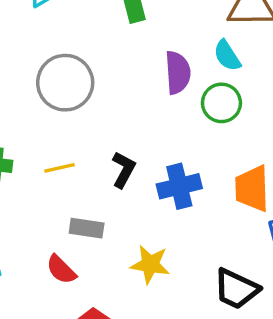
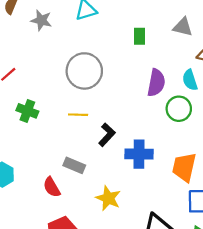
yellow line: (59, 168) -> (78, 115), moved

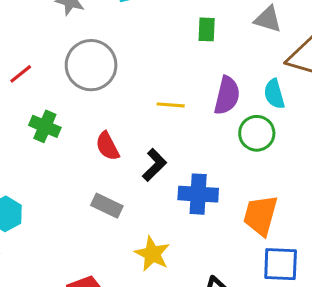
gray circle: (84, 71) -> (91, 65), moved
yellow line: (78, 115) -> (171, 105), moved
red semicircle: (52, 187) -> (107, 146), moved

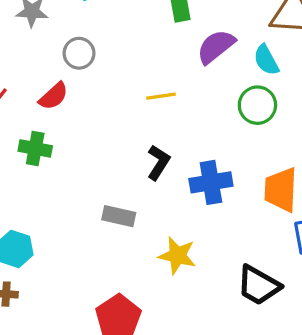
gray circle: (91, 65) -> (79, 53), moved, size x0.6
purple semicircle: (227, 95) -> (216, 47), moved, turned -129
red semicircle: (107, 146) -> (54, 96), moved, turned -92

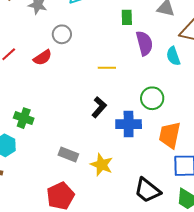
purple semicircle: (216, 47) -> (144, 43), turned 105
green circle: (257, 105) -> (152, 98), moved
green cross: (35, 148) -> (24, 118), moved
gray rectangle: (119, 216) -> (68, 154), moved

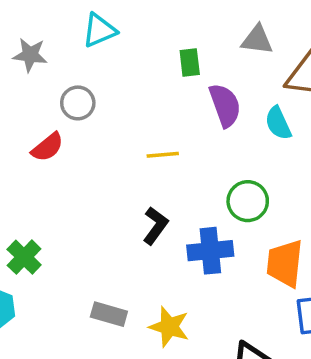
green cross: (24, 118) -> (24, 257), turned 30

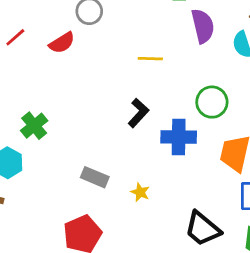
yellow star: (169, 327) -> (140, 192), size x0.6

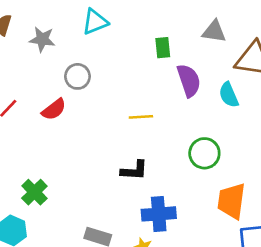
black L-shape: (138, 113) -> (134, 170), turned 56
blue cross: (179, 137) -> (159, 214), moved

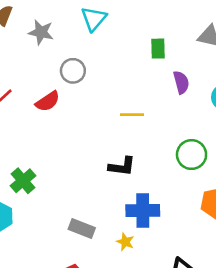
cyan triangle: (95, 22) -> (94, 19), turned -32
purple semicircle: (189, 80) -> (181, 82), size x0.7

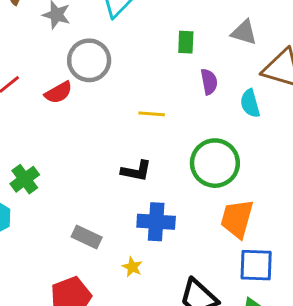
gray circle: (73, 71) -> (89, 60), size x1.5
green circle: (192, 155) -> (215, 163), size x1.4
yellow star: (125, 242) -> (132, 267), moved

